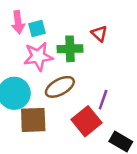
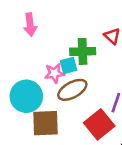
cyan square: (37, 29) -> (69, 66), moved
pink star: (38, 56) -> (54, 73), moved, size x0.7

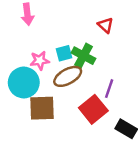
green cross: (83, 51) -> (84, 56), moved, turned 30
pink star: (54, 73) -> (40, 61), moved

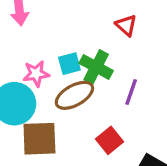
purple line: (109, 89) -> (131, 92), moved
red square: (93, 109) -> (109, 140), size x0.7

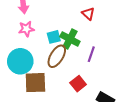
pink star: (36, 74) -> (26, 29), moved
brown ellipse: (74, 95) -> (57, 56), turned -30

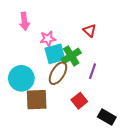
pink star: (26, 29) -> (48, 39), moved
cyan square: (54, 37) -> (55, 54), size x1.5
green cross: (70, 39) -> (71, 56), turned 30

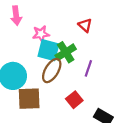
cyan square: (55, 54) -> (48, 50), turned 30

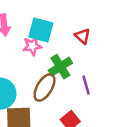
cyan square: (48, 50) -> (41, 30), moved
purple line: (88, 68) -> (86, 85), turned -35

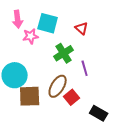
pink star: (32, 46) -> (31, 36), moved
brown ellipse: (45, 87) -> (58, 86), moved

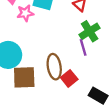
green cross: (64, 53) -> (90, 31), moved
brown ellipse: (58, 86) -> (54, 67), turned -40

